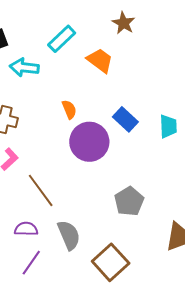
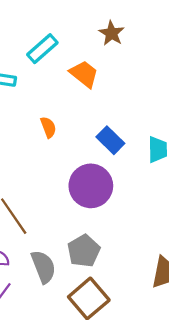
purple circle: (89, 142) -> (91, 186), moved
gray pentagon: (129, 201) -> (84, 251), moved

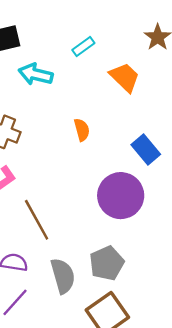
cyan rectangle: (42, 49) -> (83, 47), size x0.7

